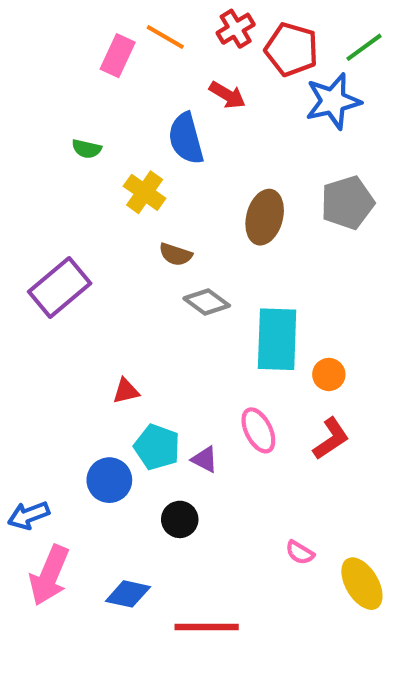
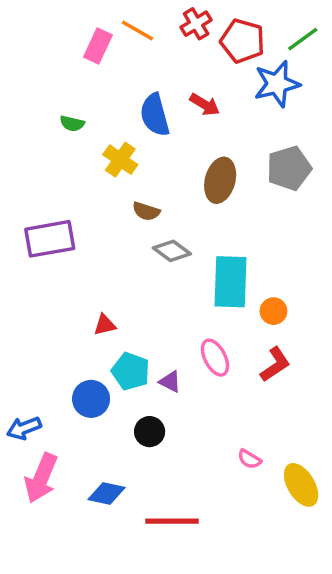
red arrow: (227, 95) -> (205, 105), moved
purple rectangle: (60, 288) -> (50, 239), turned 30

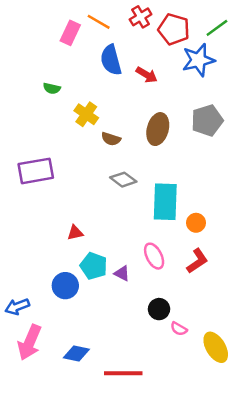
blue semicircle: (155, 115) -> (111, 60), moved
brown semicircle: (146, 211) -> (111, 139), moved
black circle: (150, 432) -> (159, 309), moved

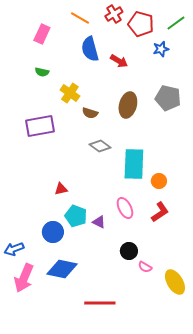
pink rectangle: (70, 33) -> (42, 34), moved
blue star: (198, 60) -> (161, 49), size x0.6
gray pentagon: (207, 120) -> (168, 98), turned 30
purple rectangle: (36, 171) -> (40, 126), moved
blue diamond: (76, 353) -> (62, 269), moved, size x1.4

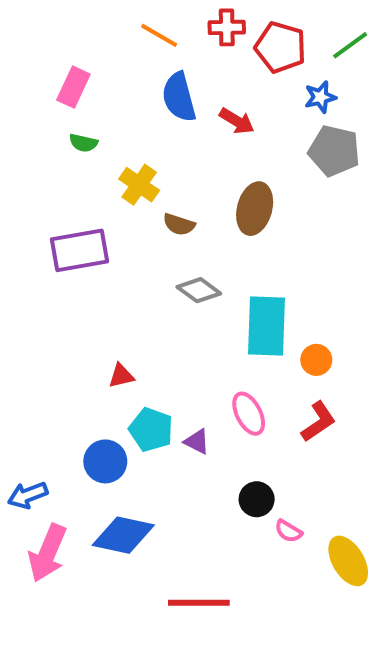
red cross: (114, 14) -> (227, 27), turned 30
pink rectangle: (42, 34) -> (73, 87), moved
gray pentagon: (168, 98) -> (334, 151), moved

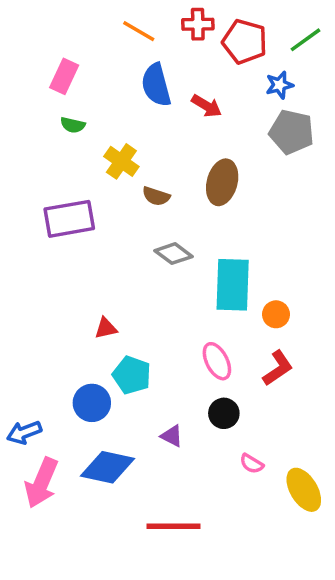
purple triangle: (197, 441) -> (172, 436), moved
black circle: (257, 499) -> (224, 413), moved

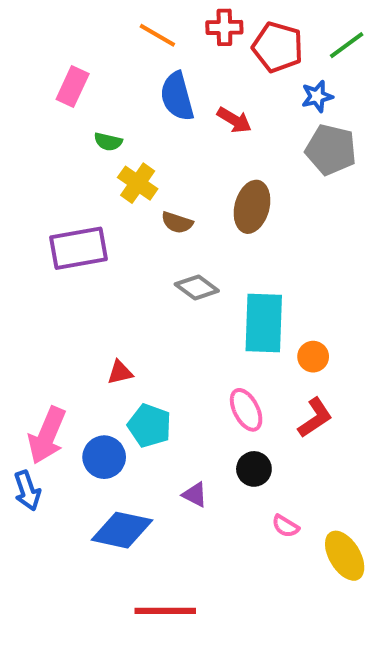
green semicircle: (73, 125) -> (108, 142), moved
blue arrow: (24, 432) -> (27, 491), turned -88
pink arrow: (41, 483) -> (47, 435), moved
red line: (173, 526) -> (165, 611), moved

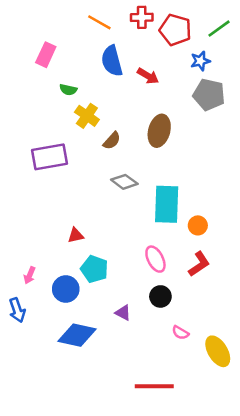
brown semicircle: (177, 223) -> (112, 141), turned -66
pink arrow: (47, 435) -> (30, 275), size x0.5
red line: (165, 611) -> (154, 386), moved

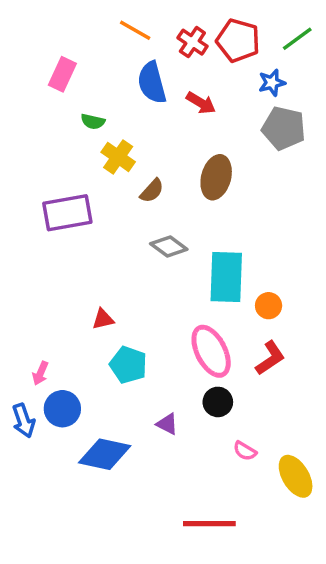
red cross: (142, 17) -> (192, 42), moved, turned 35
pink ellipse: (155, 259) -> (211, 351), size x1.4
blue circle: (66, 289) -> (62, 409), moved

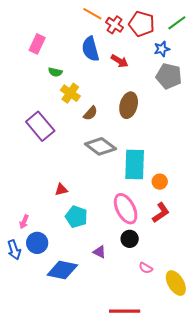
orange line: (135, 30) -> (92, 14), moved
purple rectangle: (67, 213) -> (40, 126), turned 60
gray diamond: (169, 247) -> (100, 146), size x1.4

